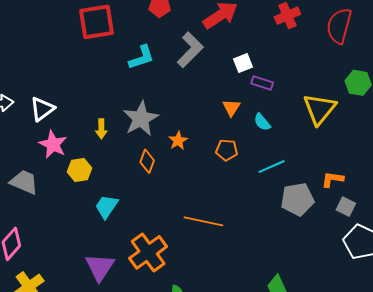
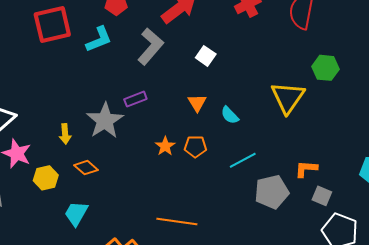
cyan L-shape: (142, 57) -> (99, 39), moved
white square: (243, 63) -> (206, 56), turned -30
purple rectangle: (262, 83) -> (135, 99), moved, turned -35
orange star: (178, 141) -> (165, 146), moved
orange diamond: (147, 161) -> (86, 168), moved, turned -65

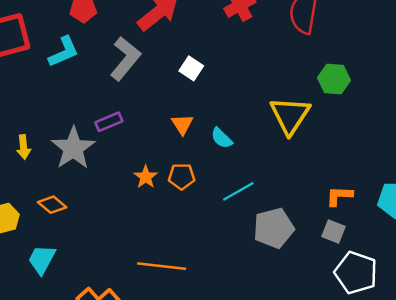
yellow arrow: (65, 134) -> (24, 147), moved
orange L-shape: (306, 169) -> (339, 196), moved

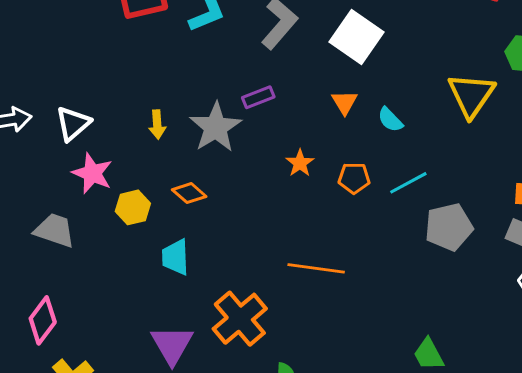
white square: (191, 68) -> (357, 37), size x1.8
orange pentagon: (182, 176) -> (354, 178), moved
cyan trapezoid: (42, 259) -> (175, 257), turned -32

